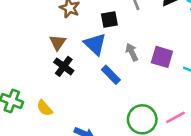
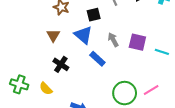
black cross: (64, 66) -> (61, 64), moved

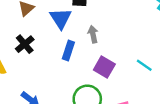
purple square: (137, 42) -> (104, 67), moved
blue rectangle: (97, 59) -> (68, 50), turned 49

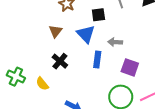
gray arrow: (93, 34) -> (115, 42), turned -64

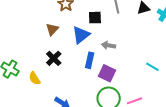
blue triangle: (86, 34) -> (81, 35), turned 30
purple square: (130, 67) -> (107, 73), moved

